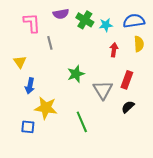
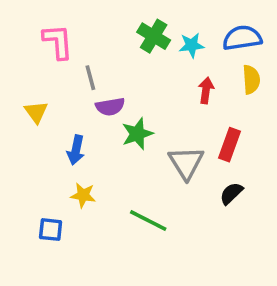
purple semicircle: (61, 14) -> (110, 107), moved
blue arrow: (30, 86) -> (76, 150), moved
yellow star: (46, 108) -> (83, 195), size x0.6
green line: (82, 122) -> (148, 221), turned -40

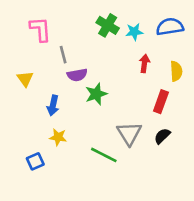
yellow semicircle: (251, 80) -> (176, 71), moved
gray triangle: (186, 163) -> (129, 133), moved
blue square: (51, 230) -> (35, 161), turned -30

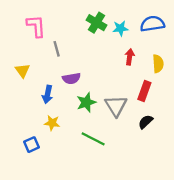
purple semicircle: (77, 75) -> (71, 78), moved
green star: (96, 94) -> (86, 102), moved
gray triangle: (129, 133) -> (116, 106), moved

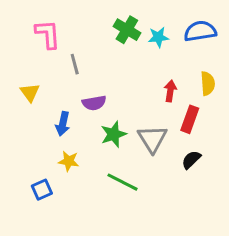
red arrow: (130, 57) -> (170, 91), moved

